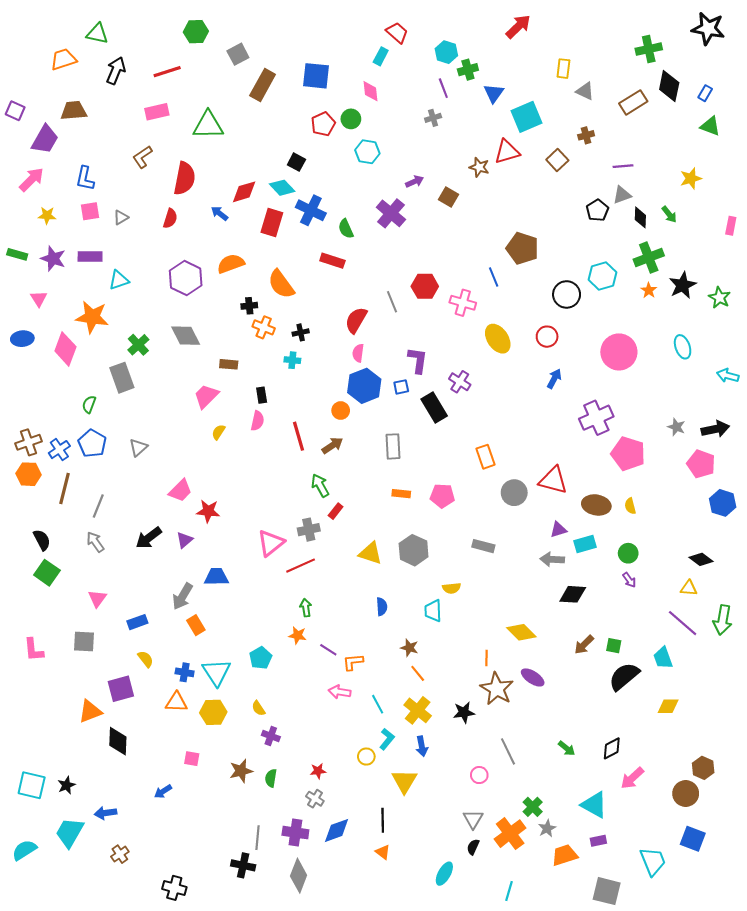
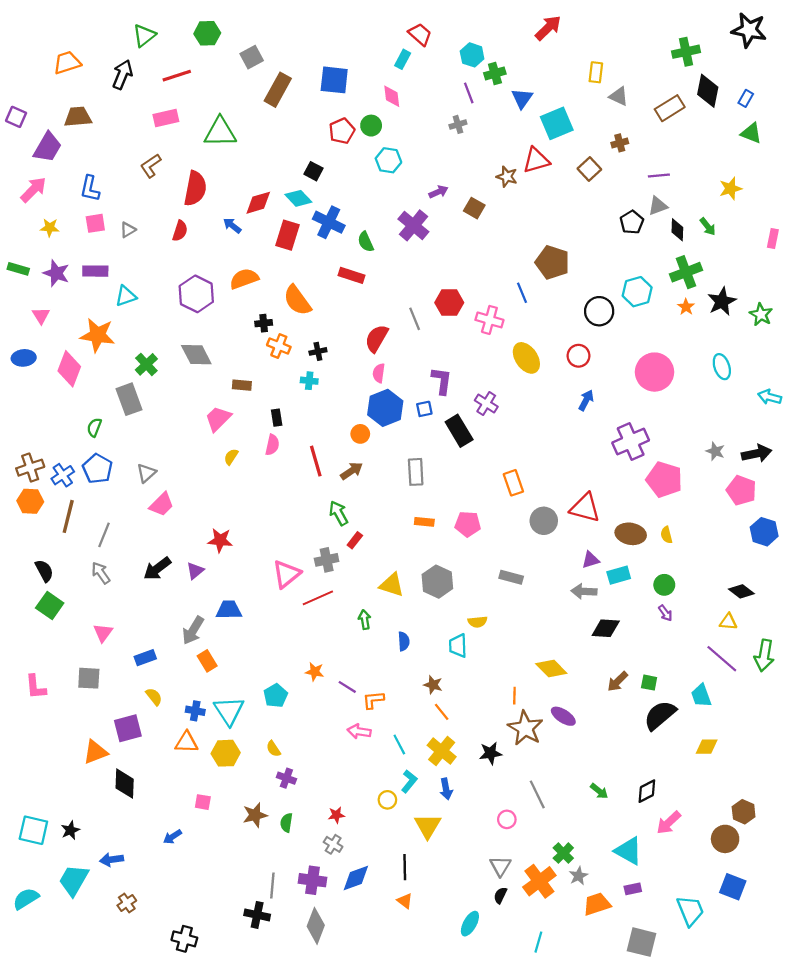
green triangle: (97, 34) -> (144, 35), moved, turned -50
pink trapezoid: (180, 491) -> (162, 504), moved
green arrow: (306, 608) -> (365, 620), moved

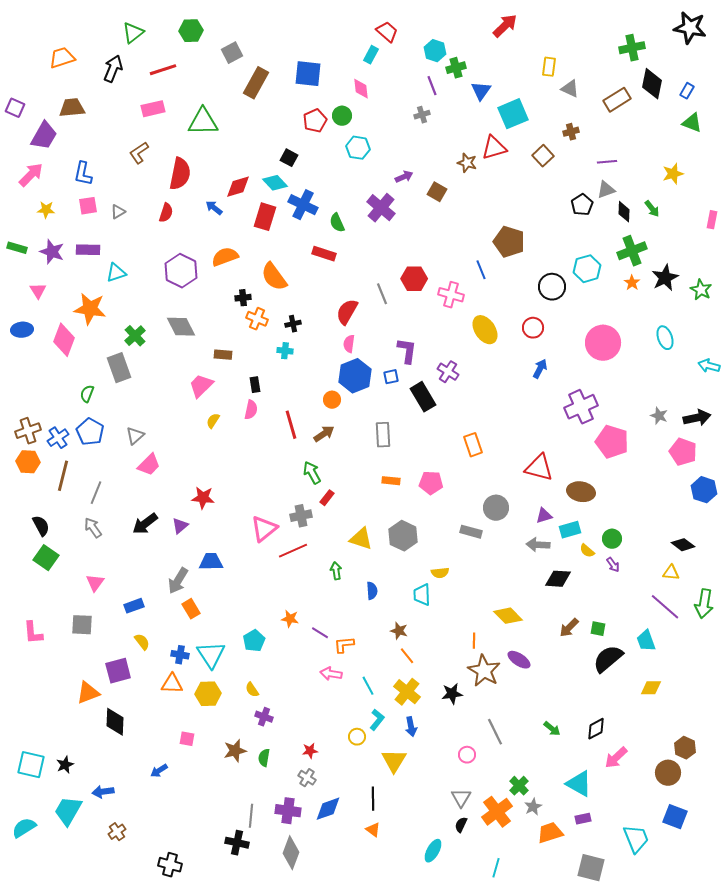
gray circle: (544, 521) -> (496, 508), moved
yellow semicircle: (666, 535) -> (587, 551), moved, turned -35

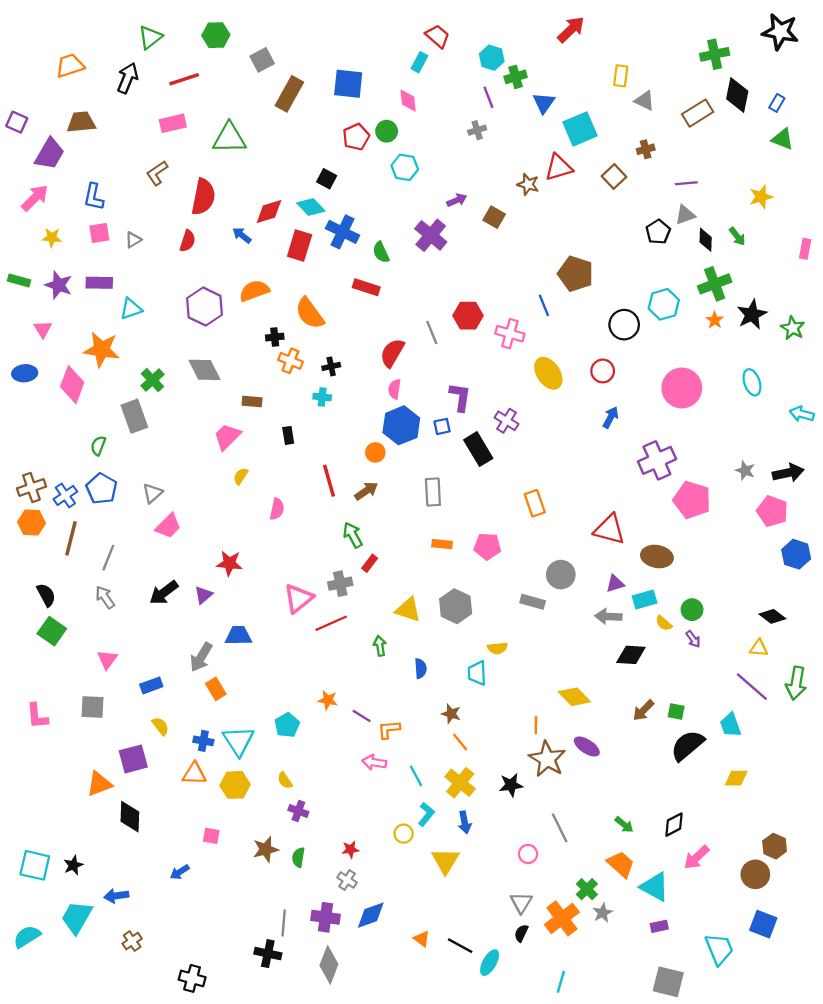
pink semicircle: (251, 410) -> (277, 509), moved
black line: (373, 799) -> (460, 946), moved, turned -60
orange trapezoid: (550, 833) -> (621, 864), moved, turned 60

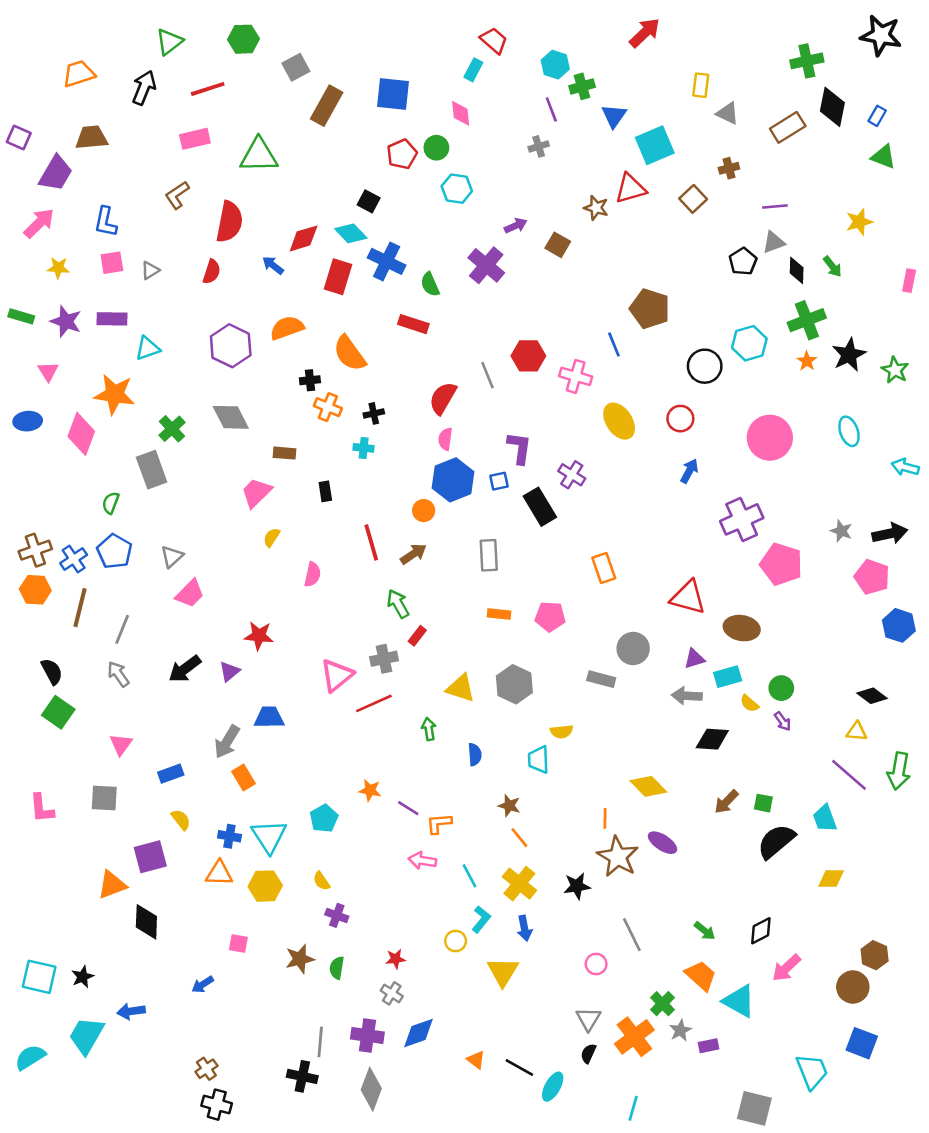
purple rectangle: (659, 926) -> (708, 1046), moved
brown cross: (132, 941) -> (206, 1069), moved

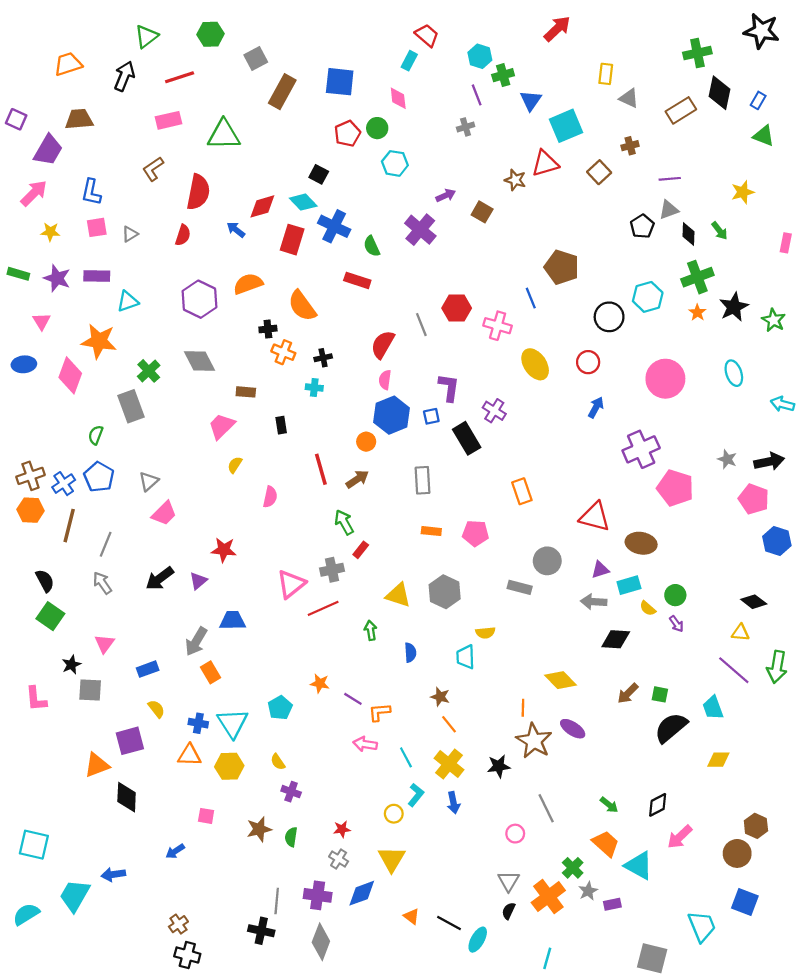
yellow triangle: (503, 972) -> (392, 859), moved
black star: (83, 977) -> (71, 665), moved

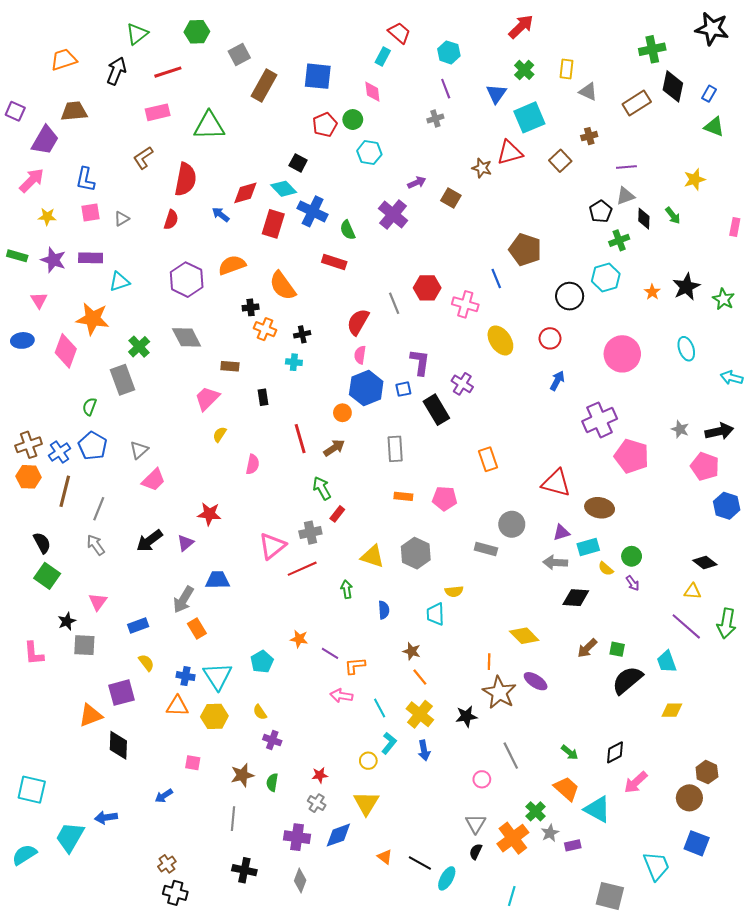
green cross: (503, 75) -> (524, 70), moved, turned -30
green cross: (697, 277) -> (619, 240), moved, size x0.7
gray line: (277, 901) -> (233, 819), moved
gray diamond: (321, 942) -> (300, 880), size x0.7

